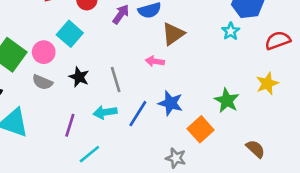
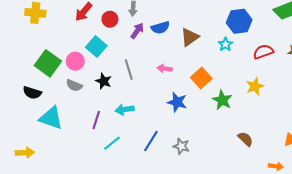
brown triangle: (173, 34) -> (190, 37), moved
gray line: (116, 80) -> (129, 70), moved
blue line: (138, 114) -> (151, 141), moved
orange square: (201, 129) -> (201, 78), moved

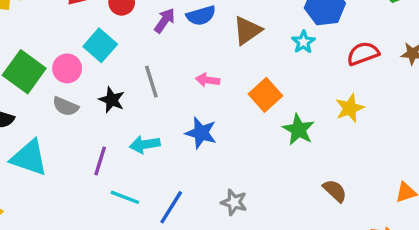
blue star: (177, 102) -> (201, 133), moved
blue line: (151, 141) -> (171, 207), moved
cyan line: (112, 143) -> (125, 197), turned 60

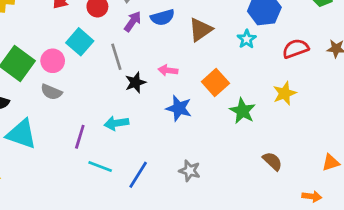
gray line: (151, 82) -> (116, 57), moved
black star: (112, 100) -> (135, 82), moved, turned 30
blue star: (201, 133) -> (179, 108), moved

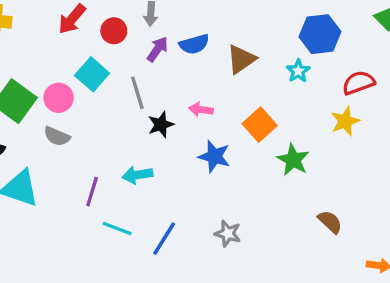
yellow star: (285, 93) -> (345, 121), moved

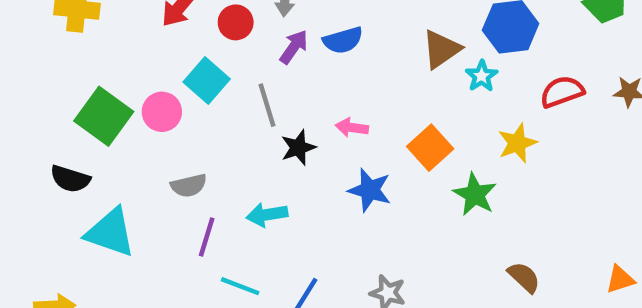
brown triangle: (241, 59) -> (441, 49), moved
yellow star: (345, 121) -> (517, 143), moved
gray semicircle: (57, 136) -> (189, 186), moved, turned -36

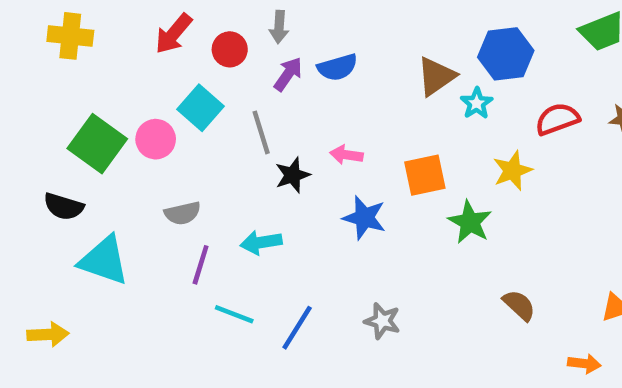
orange square: (430, 148) -> (425, 175), turned 30

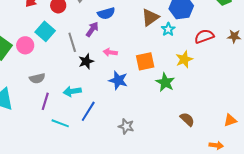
purple arrow: (288, 74) -> (92, 29), moved
blue line: (297, 328) -> (88, 111), moved

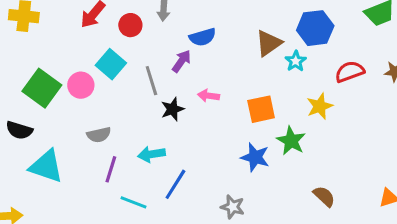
blue star: (118, 80) -> (255, 157), moved

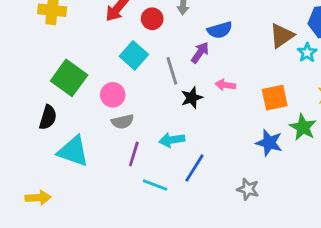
pink circle: (81, 85) -> (113, 95), moved
black semicircle: (19, 130) -> (48, 117), turned -90

